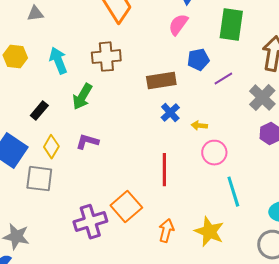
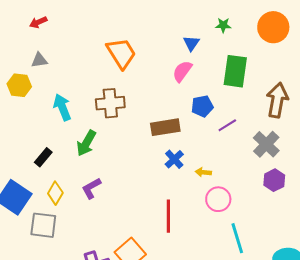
yellow hexagon: (15, 57) -> (19, 85), moved
purple L-shape: (87, 142) -> (91, 188), turned -45

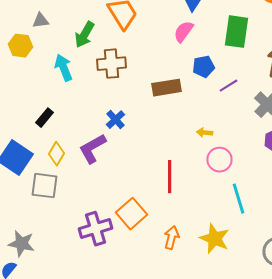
green arrow: (86, 143) -> (84, 35), moved
blue cross: (174, 159) -> (116, 120), moved
purple L-shape: (91, 188) -> (92, 149), size x1.4

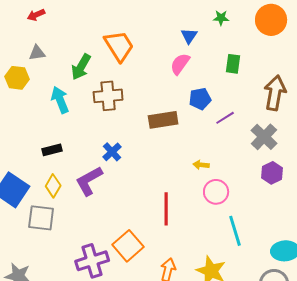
green rectangle: (236, 32) -> (233, 64), size x0.6
black rectangle: (44, 118) -> (52, 150), moved, turned 36

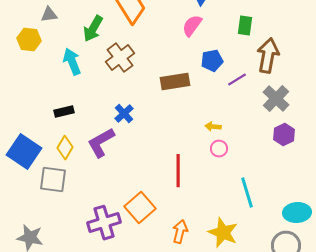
brown arrow: (275, 93) -> (268, 56), moved
brown cross: (108, 96) -> (120, 58), turned -32
pink circle: (216, 192) -> (219, 149), moved, size x0.7

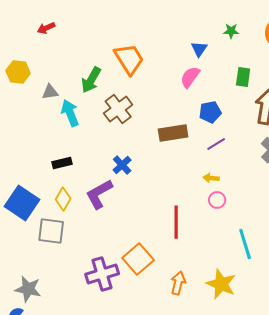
gray triangle: (49, 15) -> (50, 92), moved
yellow hexagon: (29, 40) -> (18, 72), moved
purple line: (237, 80) -> (216, 144), moved

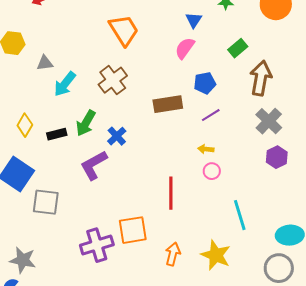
green rectangle: (243, 77) -> (238, 48), turned 42
green arrow: (91, 80) -> (86, 123), moved
cyan arrow: (70, 113) -> (65, 84), turned -120
yellow diamond: (63, 199) -> (25, 125), moved
orange square: (138, 259) -> (133, 230), turned 32

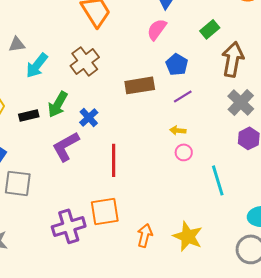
blue pentagon: (205, 83) -> (177, 64), turned -30
red line: (171, 193) -> (114, 160), moved
cyan line: (240, 215) -> (218, 180), moved

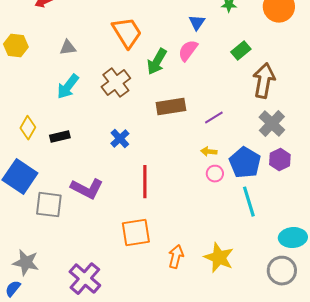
gray triangle: (17, 44) -> (68, 48), moved
blue pentagon: (177, 64) -> (245, 163), moved, size x1.4
green arrow: (58, 104) -> (157, 62), moved
purple L-shape: (66, 146) -> (87, 189), moved, turned -124
purple cross: (69, 226) -> (85, 279), moved, turned -32

